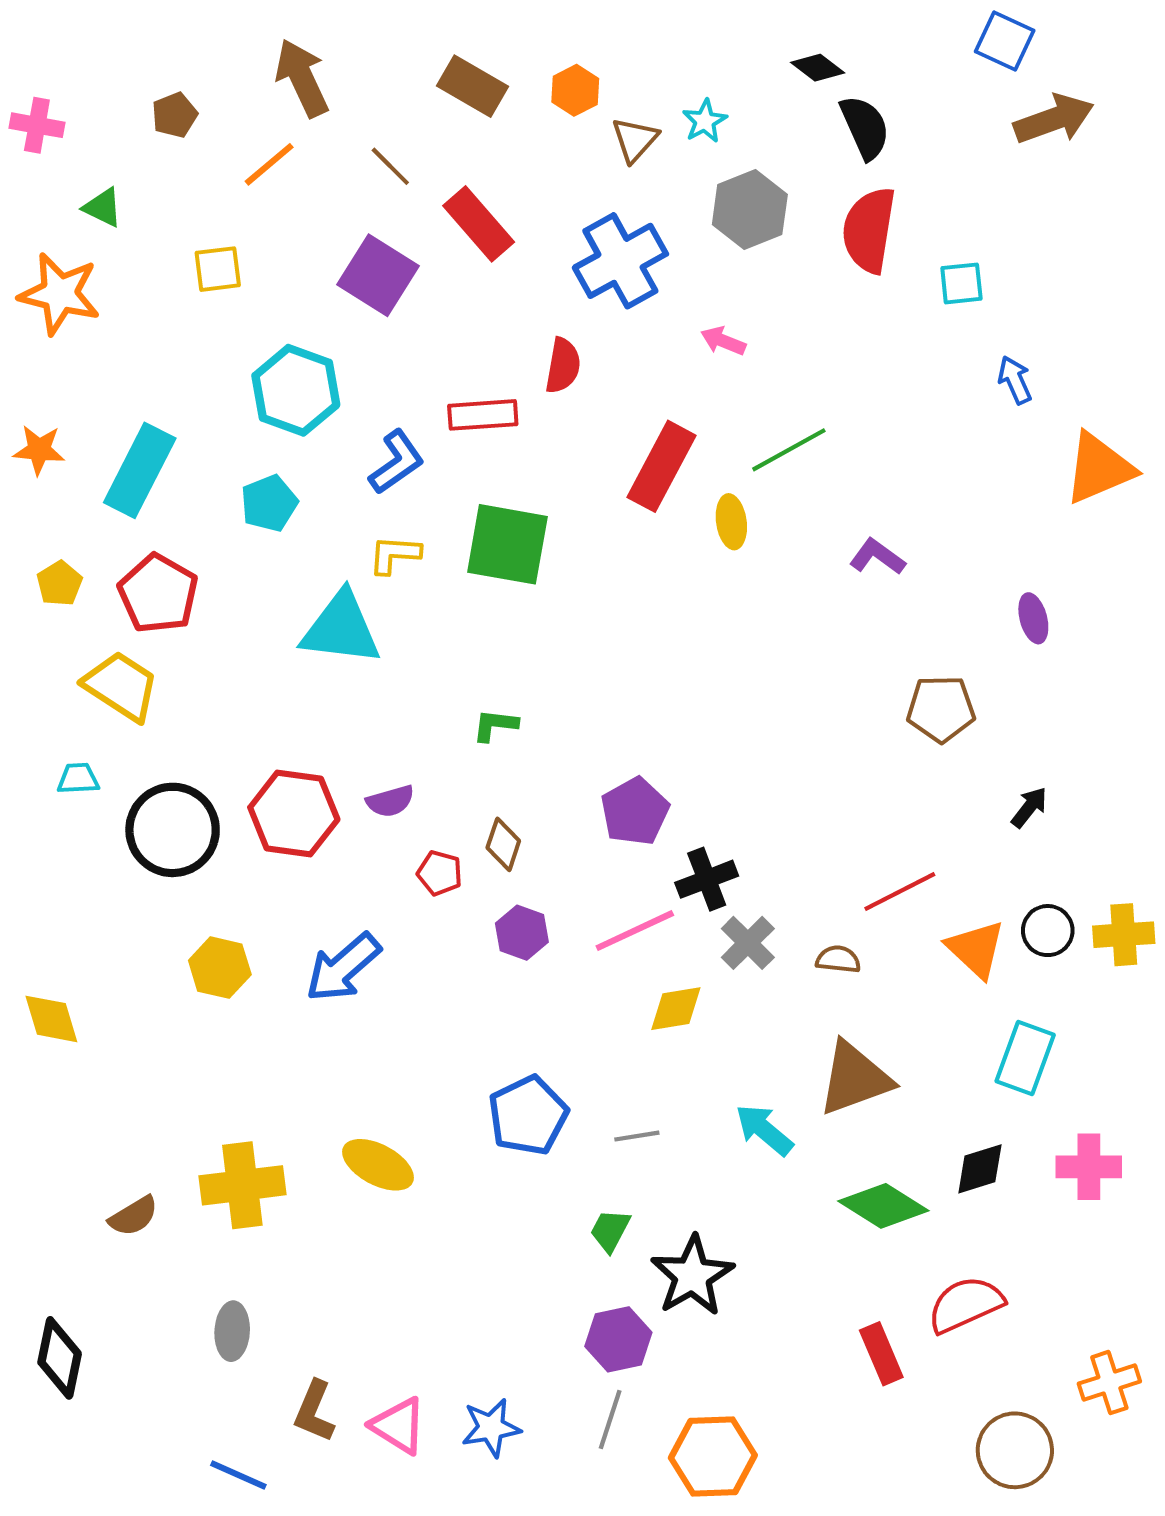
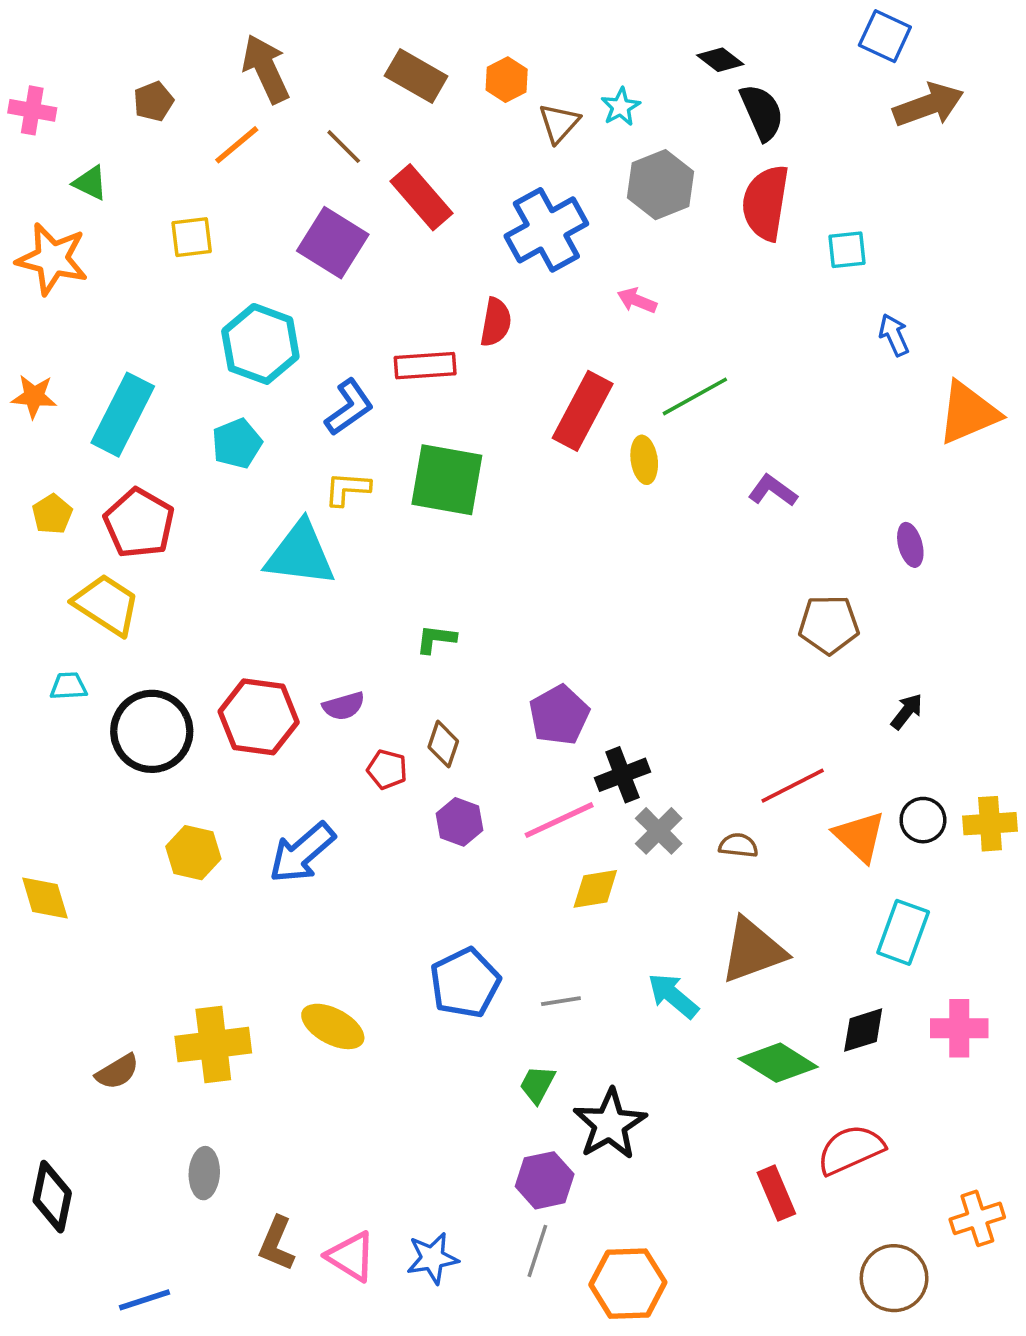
blue line: (238, 1475) -> (145, 1300), moved, turned -42

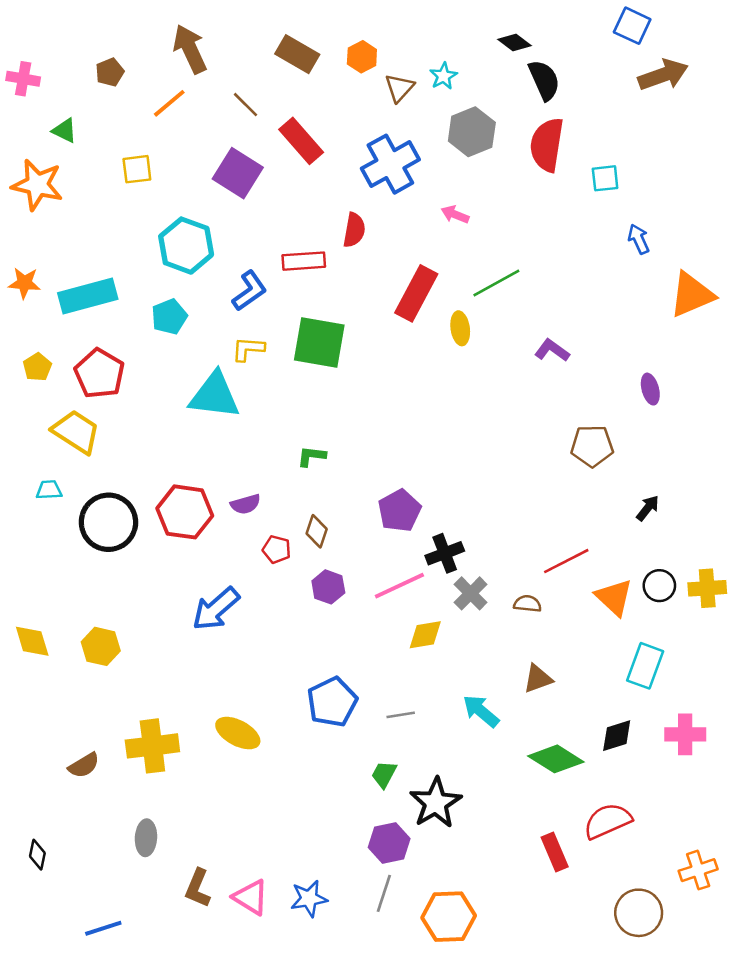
cyan rectangle: (123, 415) -> (88, 296), turned 48
yellow hexagon: (193, 853) -> (101, 646), moved
brown triangle: (753, 950) -> (538, 679), size x0.6
black diamond: (52, 1197) -> (37, 855), size x0.6

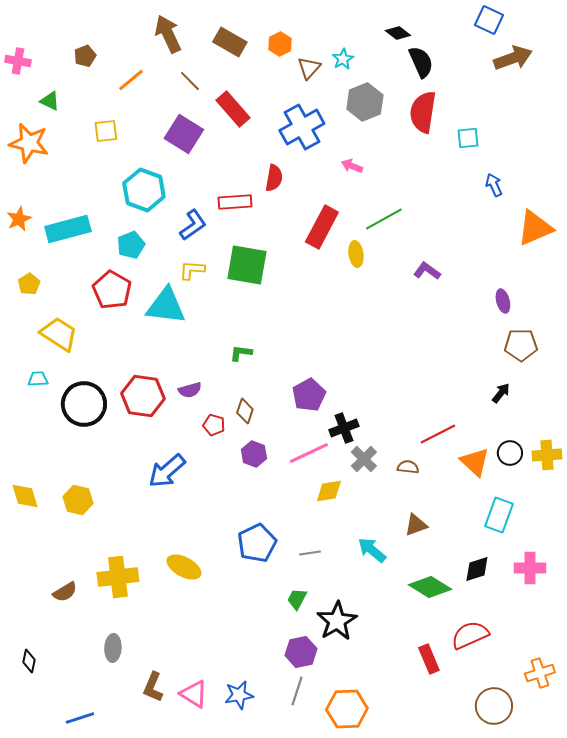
brown arrow: (190, 49) -> (168, 34), moved
orange star: (24, 283) -> (19, 219), turned -30
red pentagon: (99, 374) -> (112, 290), moved
brown pentagon: (592, 446) -> (521, 345), moved

